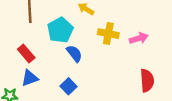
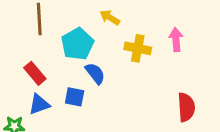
pink arrow: (139, 38) -> (176, 40), moved, turned -78
blue square: (68, 86) -> (75, 97), moved, turned -35

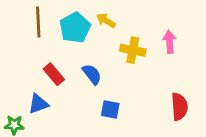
cyan pentagon: (77, 44) -> (75, 28), moved
red rectangle: (35, 73) -> (54, 74), moved
blue square: (75, 97) -> (110, 109), moved

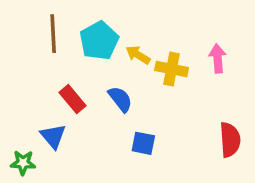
yellow arrow: (106, 21) -> (138, 55), moved
blue triangle: (38, 104) -> (53, 136), turned -50

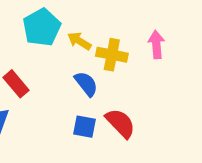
blue semicircle: (120, 99) -> (86, 84), moved
red semicircle: (230, 140) -> (120, 123), moved, turned -40

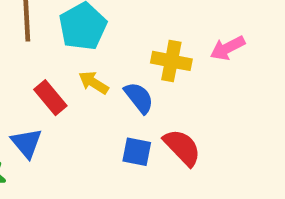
yellow arrow: (79, 41) -> (94, 83), moved
pink arrow: (156, 44) -> (228, 48), turned -112

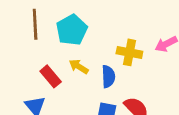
blue semicircle: (139, 98) -> (108, 76), turned 35

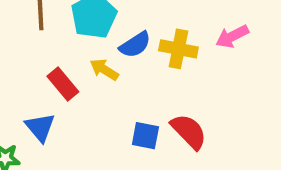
blue semicircle: (108, 76) -> (135, 45), moved, turned 60

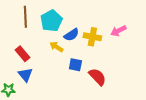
red rectangle: (63, 84) -> (22, 54), moved
blue square: (145, 136) -> (75, 65), moved

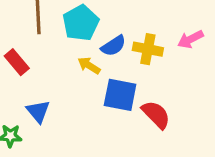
red rectangle: (22, 54) -> (17, 62), moved
blue square: (75, 65) -> (120, 95), size x1.5

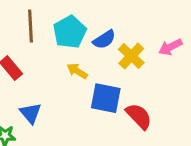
blue semicircle: (113, 46) -> (104, 39), moved
yellow cross: (148, 49) -> (131, 56), turned 32

